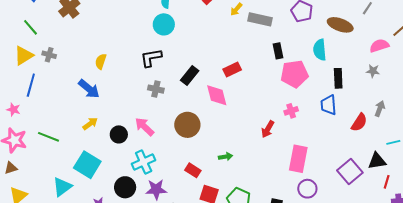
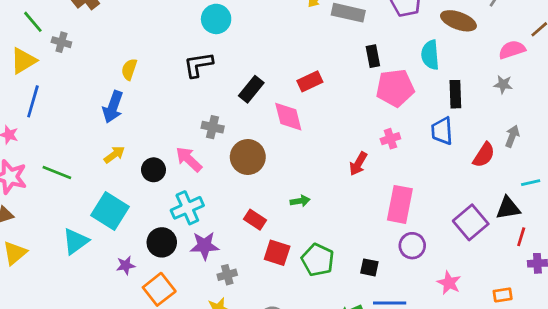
gray cross: (49, 55) -> (61, 42), moved
blue arrow: (89, 89) -> (113, 107), turned 70
gray cross: (156, 89) -> (213, 127), moved

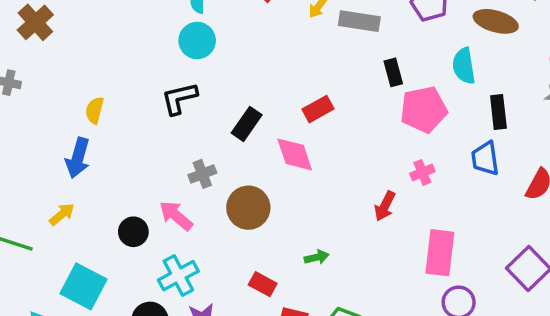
gray cross: (213, 127) -> (202, 174), turned -30
yellow arrow: (114, 155) -> (62, 214), moved

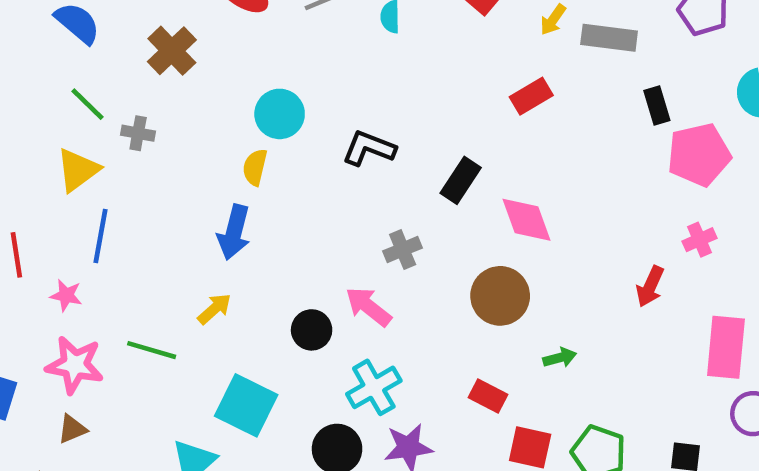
cyan circle: (197, 41) -> (280, 114), moved
black L-shape: (179, 98) -> (369, 148), turned 36
red rectangle: (318, 109) -> (531, 96), moved
brown circle: (248, 208) -> (500, 296), moved

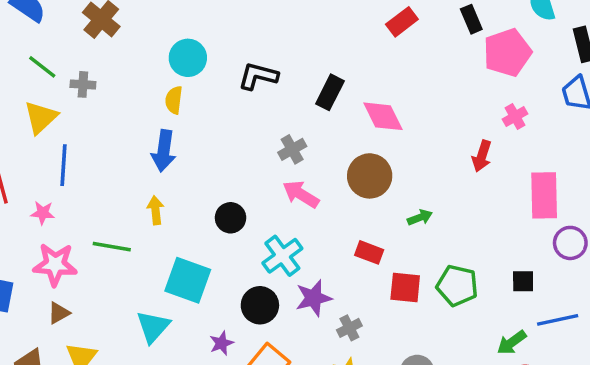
red rectangle: (531, 96) -> (402, 22), moved
pink arrow: (368, 307) -> (301, 194), moved
yellow arrow: (214, 309) -> (156, 210), turned -48

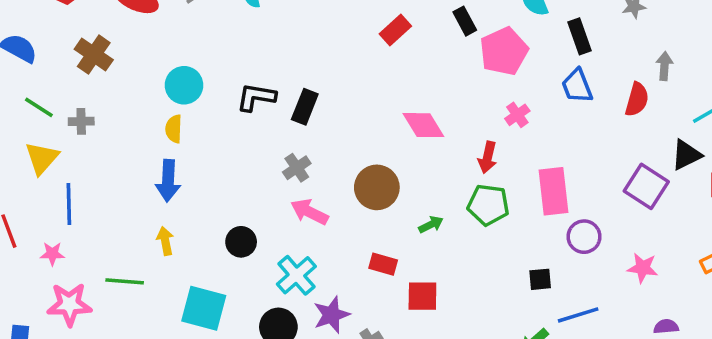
black rectangle: (330, 92) -> (305, 107), moved
pink diamond: (383, 116) -> (423, 125), moved
green pentagon: (457, 286) -> (488, 205), moved

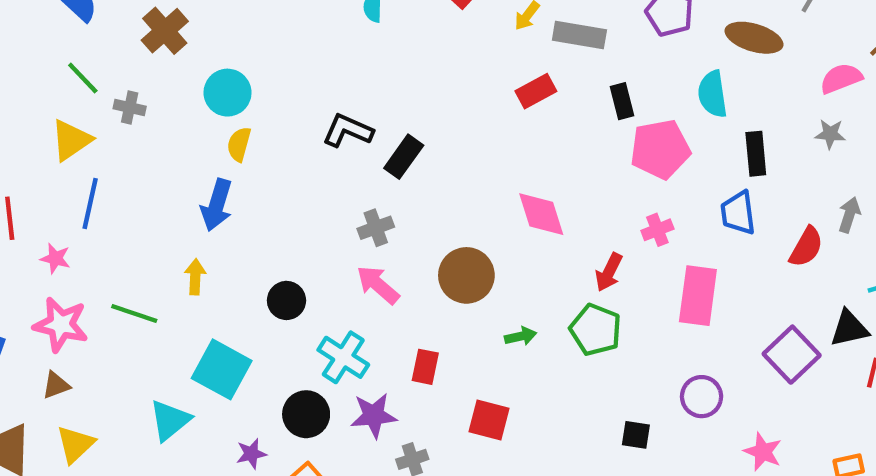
cyan circle: (184, 85) -> (228, 93), moved
pink rectangle: (554, 191) -> (698, 296), moved
red rectangle: (383, 264) -> (425, 367), moved, turned 72
cyan cross: (296, 275) -> (343, 357), turned -30

